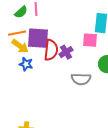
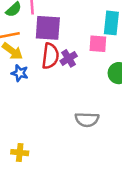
purple square: (38, 38) -> (48, 28), moved
gray semicircle: (81, 79) -> (87, 120), moved

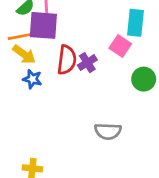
purple square: (48, 28) -> (43, 25), moved
pink square: (98, 44) -> (120, 46), turned 30

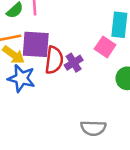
purple square: (43, 25) -> (36, 44), moved
blue star: (32, 79) -> (21, 78), size x1.5

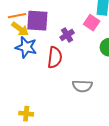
red semicircle: (54, 60) -> (55, 57), moved

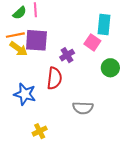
blue star: (26, 47) -> (25, 94), moved
yellow cross: (26, 114) -> (40, 131), moved, turned -32

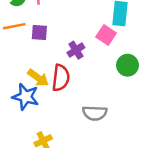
purple square: (36, 40) -> (39, 32), size x0.6
yellow arrow: (19, 49) -> (38, 78), moved

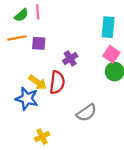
pink square: (106, 35) -> (111, 54), moved
gray semicircle: (95, 113) -> (86, 113), turned -36

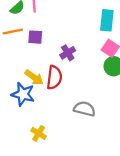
gray semicircle: (86, 113) -> (85, 109), turned -132
yellow cross: (42, 137) -> (39, 133), turned -32

